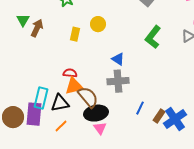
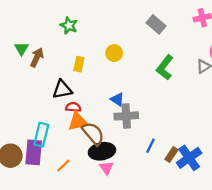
yellow circle: (98, 24) -> (114, 53), moved
blue triangle: (118, 59) -> (117, 99), moved
black triangle: (60, 103) -> (62, 89), moved

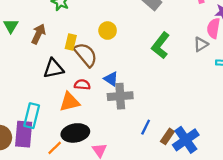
brown arrow: (37, 57) -> (38, 34), moved
red semicircle: (73, 107) -> (82, 85), moved
brown semicircle: (93, 134) -> (86, 55), moved
black ellipse: (102, 151) -> (75, 133), moved

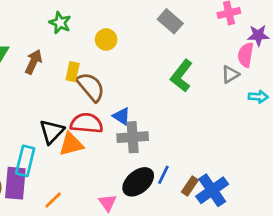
yellow circle: (108, 31) -> (106, 39), moved
black triangle: (53, 68) -> (52, 132), moved, turned -35
red semicircle: (82, 85) -> (87, 123), size x1.6
black ellipse: (75, 133) -> (138, 182), moved, turned -30

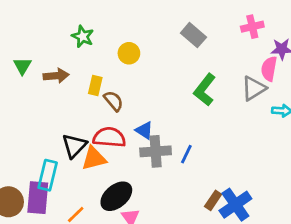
brown arrow: (34, 62) -> (56, 76), turned 60
gray triangle: (230, 74) -> (254, 88), size x1.4
brown semicircle: (91, 87) -> (114, 101), size x0.7
blue line: (163, 175) -> (186, 154), moved
black ellipse: (138, 182) -> (116, 196), moved

